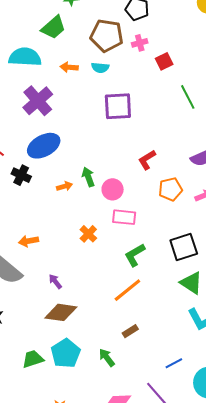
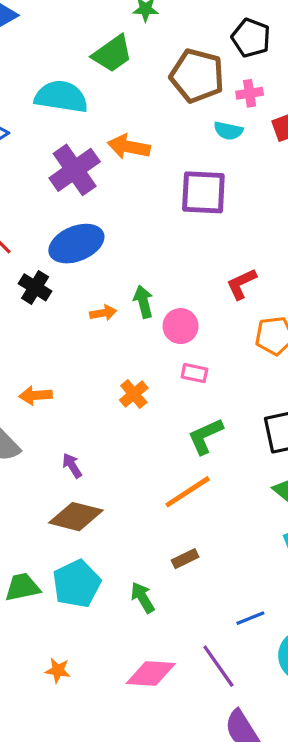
orange arrow: (69, 67) -> (129, 147), moved, size x1.4
cyan semicircle: (100, 68) -> (228, 131), moved
pink rectangle: (124, 217) -> (194, 373), size x0.7

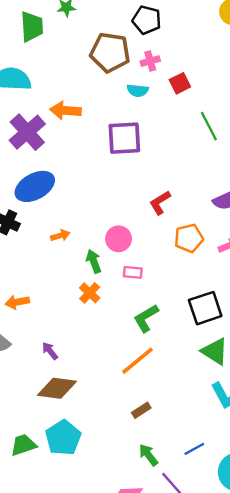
green trapezoid: (112, 54) -> (32, 27), moved, turned -52
green arrow: (143, 302) -> (94, 261), moved
green arrow: (143, 598) -> (148, 455), moved

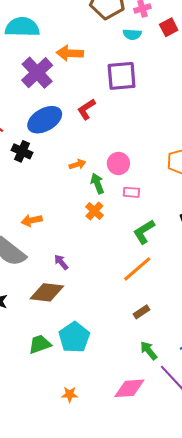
red L-shape: (160, 203) -> (86, 109), moved
orange arrow: (60, 235) -> (77, 164), moved
brown diamond: (57, 388) -> (47, 292), moved

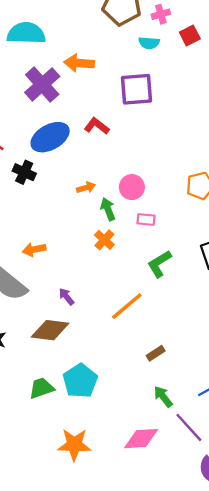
red L-shape: (86, 109) -> (97, 126), turned 70
orange line: (137, 269) -> (127, 306), moved
orange star: (70, 394) -> (74, 445), size x1.8

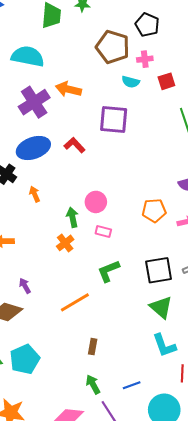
orange arrow: (86, 188) -> (35, 194), moved, turned -105
brown rectangle: (156, 353) -> (93, 347), turned -56

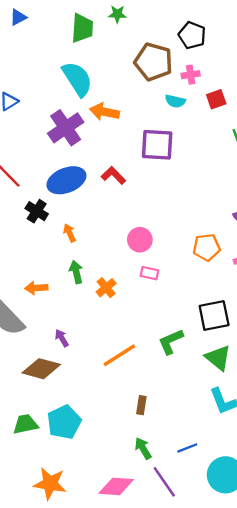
cyan semicircle: (28, 56) -> (77, 79), moved, turned 48
green arrow: (72, 217) -> (76, 272), moved
green L-shape: (108, 271) -> (171, 342), moved

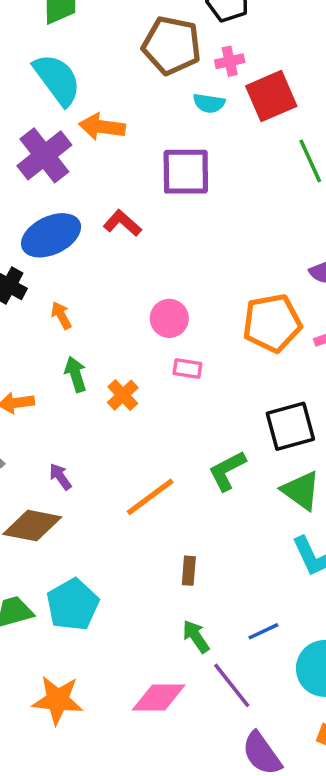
red square: (216, 99) -> (271, 96), size x1.6
orange pentagon: (207, 247) -> (272, 323), size x1.4

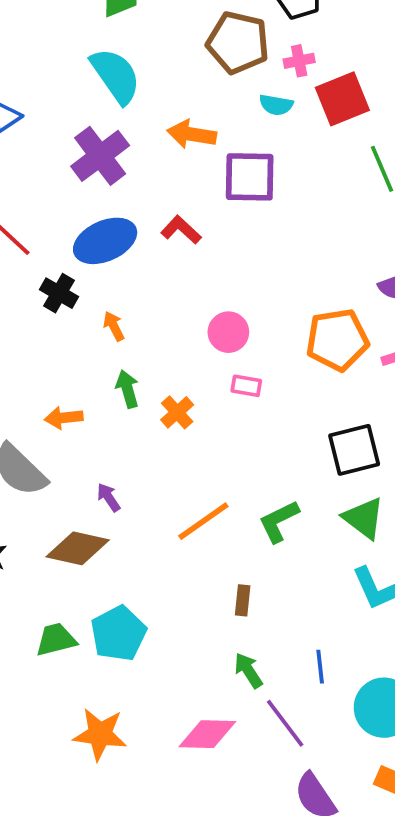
orange arrow: (102, 127) -> (192, 134), moved
green L-shape: (227, 471) -> (279, 521), moved
blue line: (263, 631) -> (320, 667), turned -72

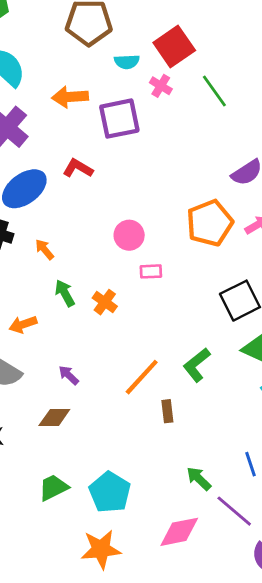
pink cross: (299, 61) -> (161, 86), moved, turned -35
brown diamond: (78, 548) -> (54, 417), size x0.7
brown rectangle: (243, 600) -> (167, 411), moved
cyan pentagon: (118, 633) -> (110, 492), moved

